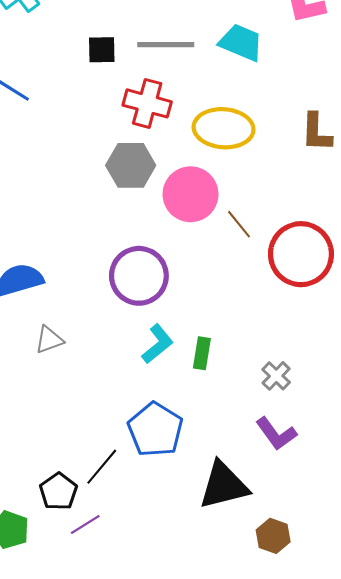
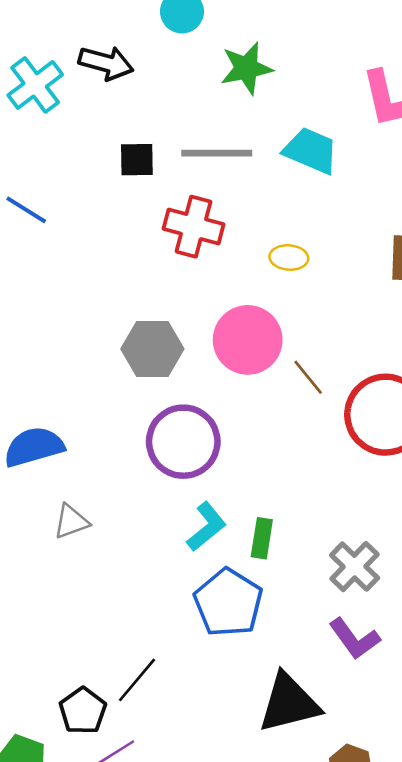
yellow ellipse: (224, 128) -> (289, 257), size x0.5
gray hexagon: (131, 165) -> (152, 349), moved
gray cross: (276, 376) -> (355, 567), size x1.4
blue pentagon: (155, 430) -> (228, 603), moved

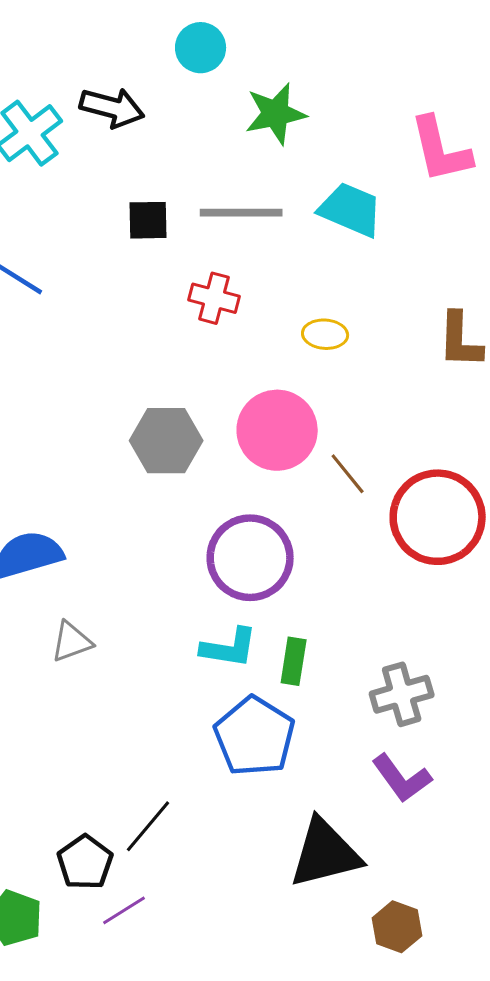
red cross: (194, 227) -> (214, 298), size x0.7
purple circle: (183, 442) -> (250, 558), moved
cyan L-shape: (206, 527) -> (229, 648), turned 48
gray cross: (355, 567) -> (402, 694), turned 30

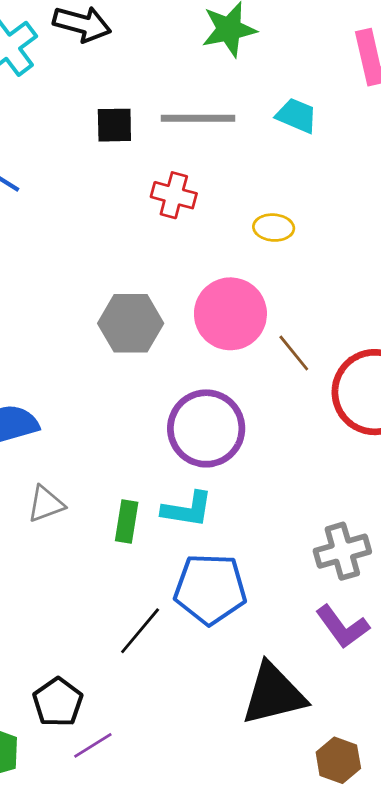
cyan trapezoid: (351, 210) -> (297, 116), size x0.7
green rectangle: (294, 661) -> (127, 522), moved
blue pentagon: (255, 736) -> (210, 589), turned -30
black line: (148, 826) -> (140, 631), moved

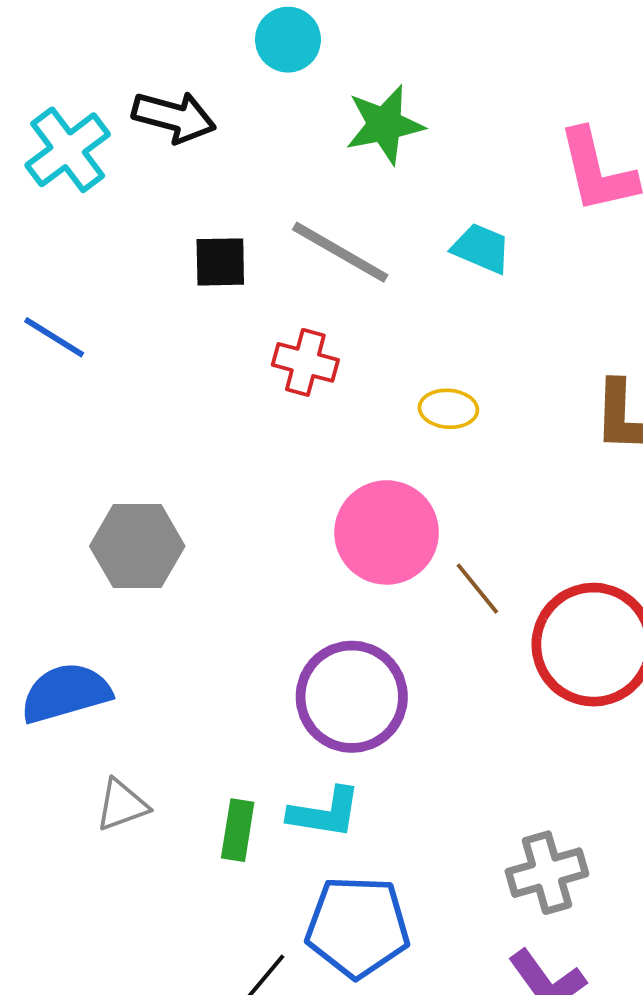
gray line: (198, 118) -> (340, 252), turned 30
gray hexagon: (131, 323) -> (137, 546), moved

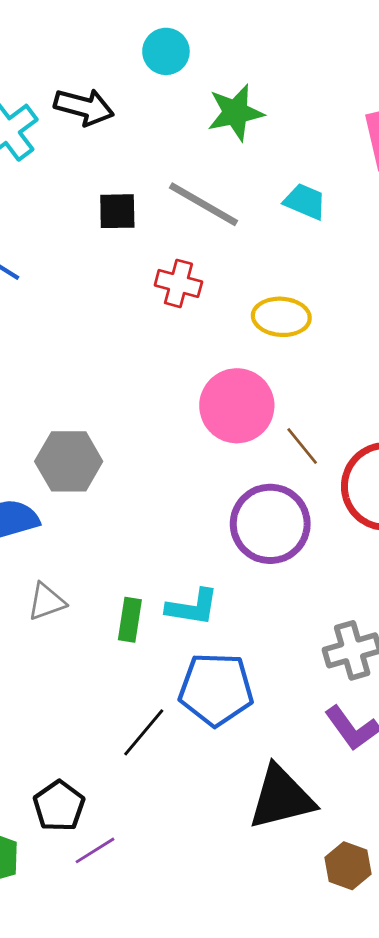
yellow ellipse: (448, 409) -> (281, 317), size x1.4
gray hexagon: (137, 546) -> (69, 461), moved
purple circle: (352, 697) -> (270, 524), moved

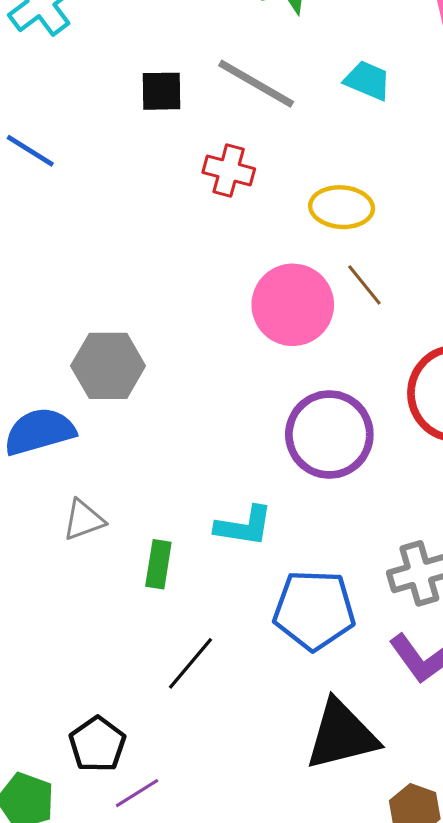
brown line: (302, 446) -> (364, 285), moved
green rectangle: (130, 620) -> (158, 564), moved
blue pentagon: (216, 689) -> (314, 610), moved

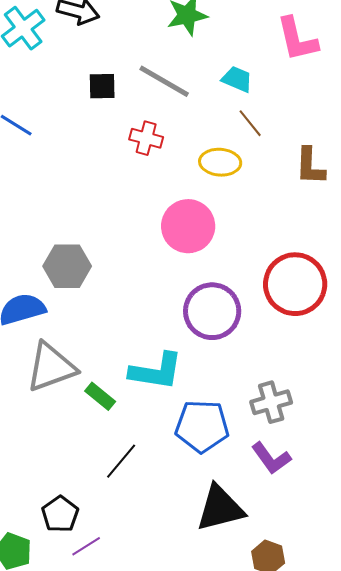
brown line: (364, 285) -> (250, 123), moved
gray triangle: (84, 520) -> (51, 367), size x1.8
cyan L-shape: (244, 526) -> (156, 371), size x1.4
green rectangle: (158, 564) -> (100, 396), turned -60

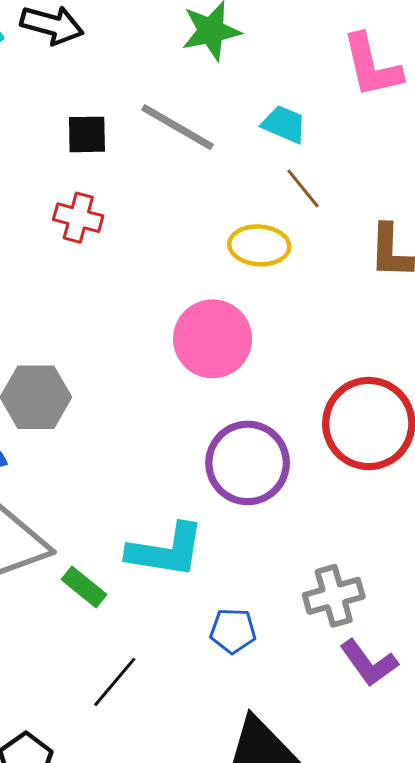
red cross: (146, 138) -> (78, 218), moved
blue pentagon: (202, 426) -> (233, 631), size x0.6
purple L-shape: (271, 458) -> (369, 663), moved

